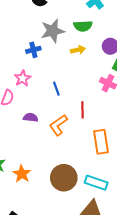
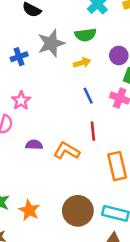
blue cross: (33, 50) -> (19, 57), moved
blue line: (56, 89) -> (88, 96), moved
orange L-shape: (58, 125) -> (67, 151), turned 70

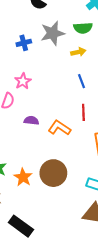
brown circle: (78, 211) -> (53, 173), moved

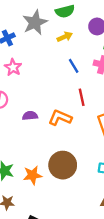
pink star: (23, 81) -> (13, 67), moved
orange star: (23, 177) -> (33, 175), turned -30

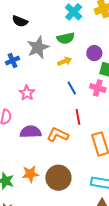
pink star: (13, 67) -> (27, 93), moved
purple semicircle: (30, 116) -> (31, 132), size x1.5
orange star: (33, 175) -> (30, 174), moved

